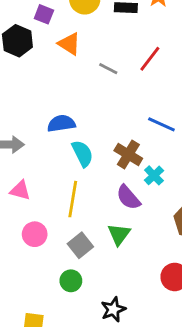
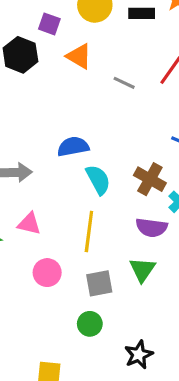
purple semicircle: (128, 197) -> (152, 228), turned -40
gray square: (80, 245) -> (99, 283), turned 30

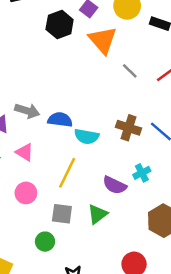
orange triangle: (79, 56) -> (103, 40), size x1.4
blue semicircle: (73, 147) -> (60, 120), moved
brown cross: (150, 179) -> (129, 128), moved, turned -30
cyan semicircle: (98, 180) -> (87, 136), turned 110

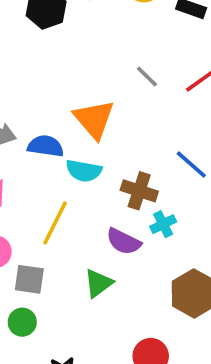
orange triangle: (103, 40) -> (94, 119), moved
brown cross: (129, 128) -> (139, 191), moved
gray square: (62, 214) -> (29, 279), moved

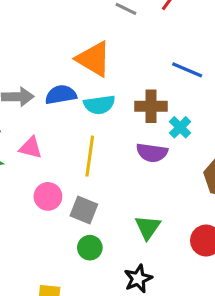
gray square: (29, 279) -> (84, 210), turned 32
green triangle: (98, 283) -> (148, 227), moved

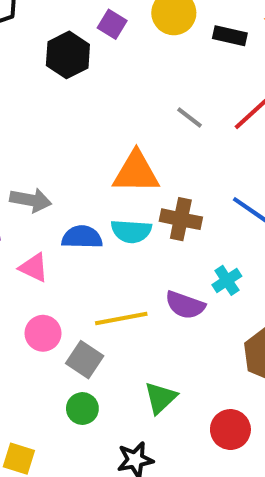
orange triangle: (94, 59) -> (136, 172), turned -42
blue semicircle: (61, 95) -> (82, 237), moved
brown cross: (151, 106) -> (181, 219), moved
yellow line: (90, 156) -> (121, 318), moved, turned 60

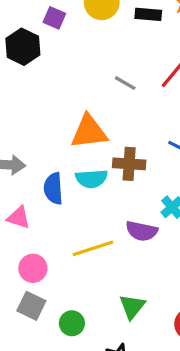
blue semicircle: (82, 237) -> (53, 189), turned -88
gray square: (85, 360) -> (31, 306), moved

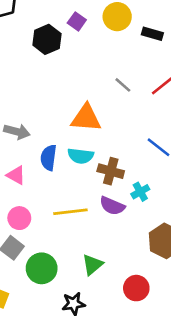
brown cross: (129, 164) -> (111, 171), moved
green circle: (72, 323) -> (42, 268), size x1.5

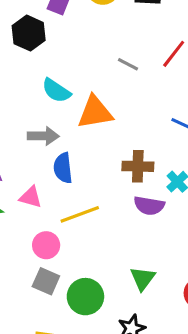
gray arrow: (17, 132) -> (43, 136), moved
cyan semicircle: (81, 156) -> (56, 91), moved, turned 40
yellow line: (70, 212) -> (80, 214), moved

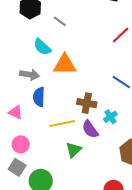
gray line: (128, 64) -> (60, 21), moved
purple semicircle: (149, 206) -> (90, 129), turned 36
yellow line: (80, 214) -> (62, 123), moved
green triangle: (143, 278) -> (74, 150), moved

